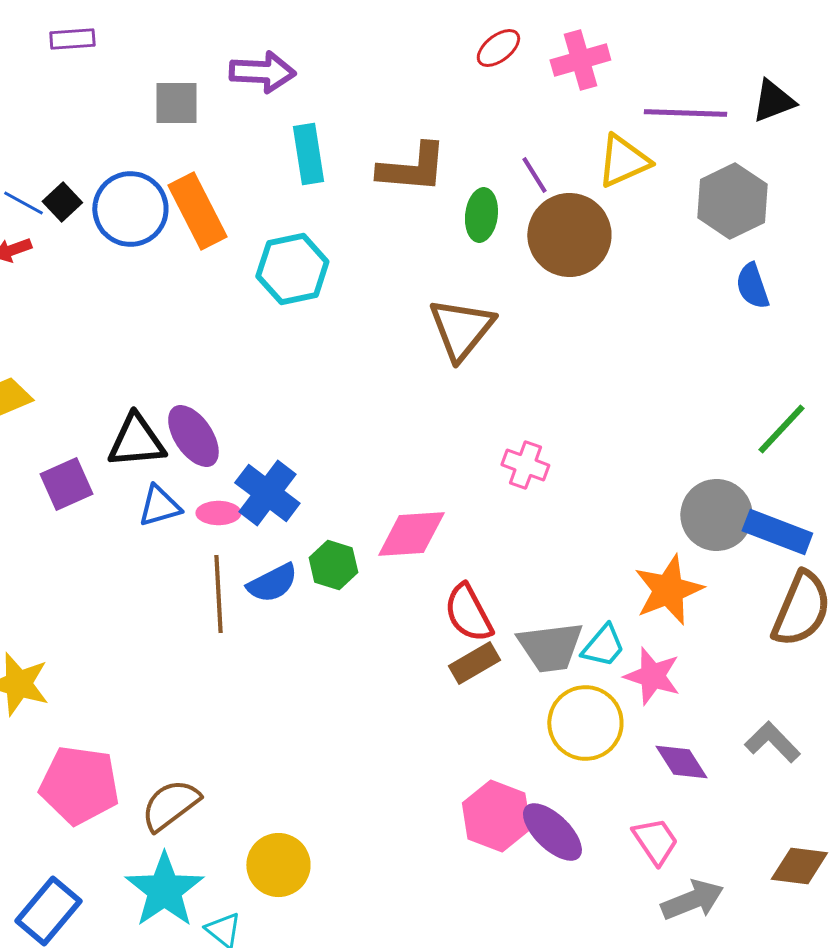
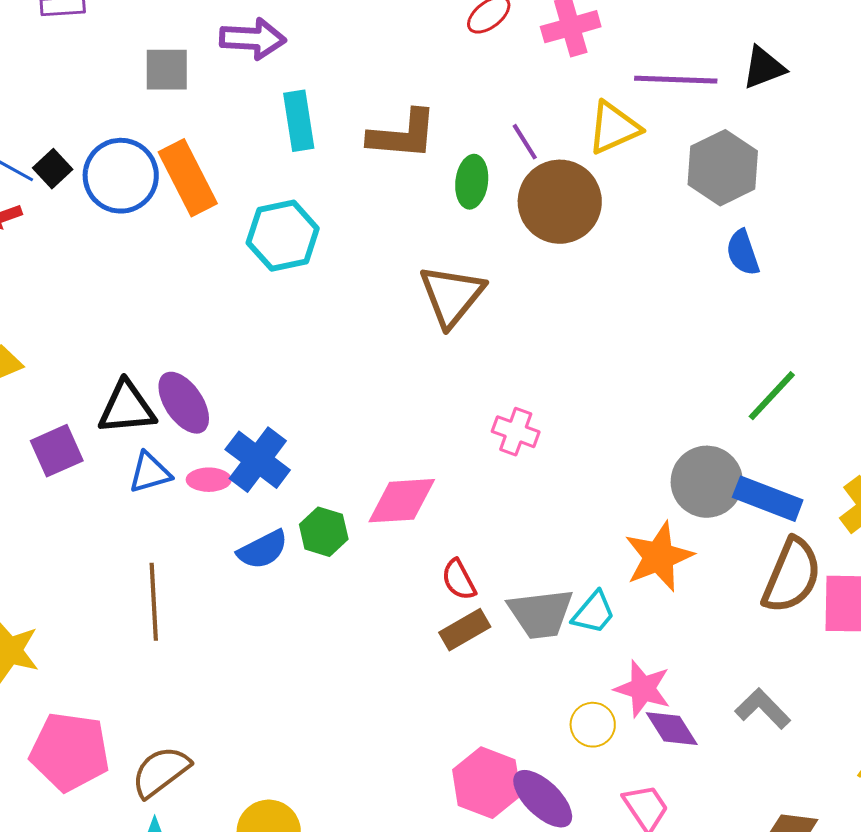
brown line: (218, 594) -> (154, 602), moved
red semicircle: (468, 613) -> (459, 580), size x0.7
pink star: (652, 676) -> (643, 689), moved
yellow circle: (585, 723) -> (593, 725), moved, size x0.6

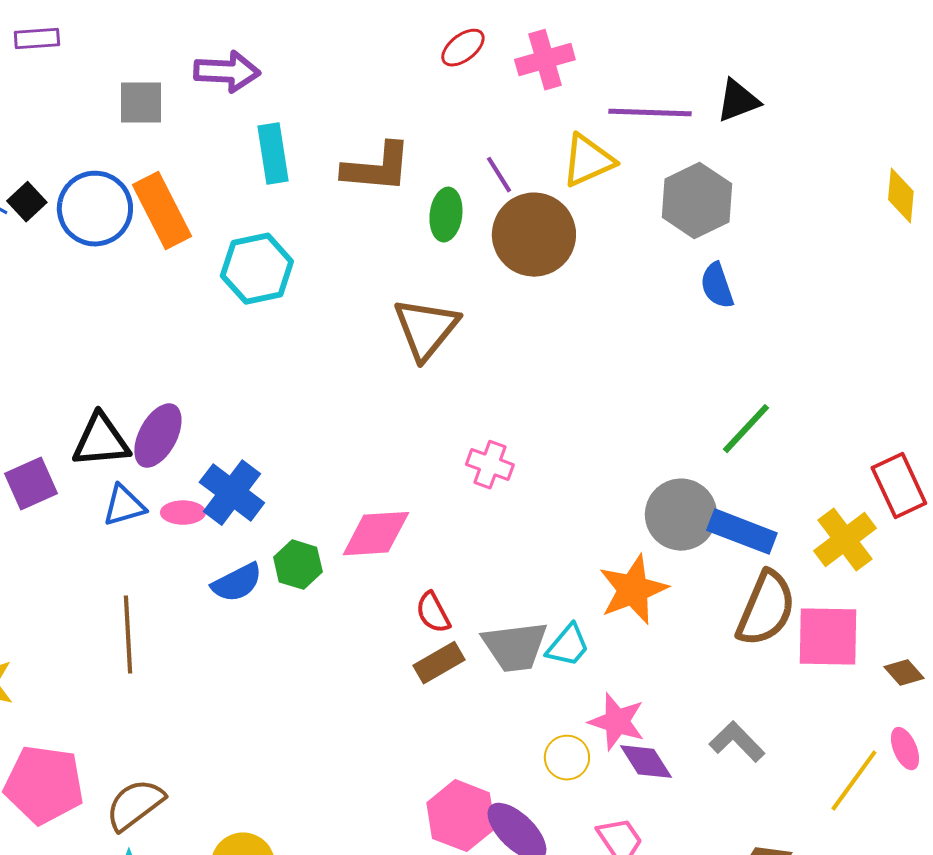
purple ellipse: (184, 403) -> (158, 436), turned 62

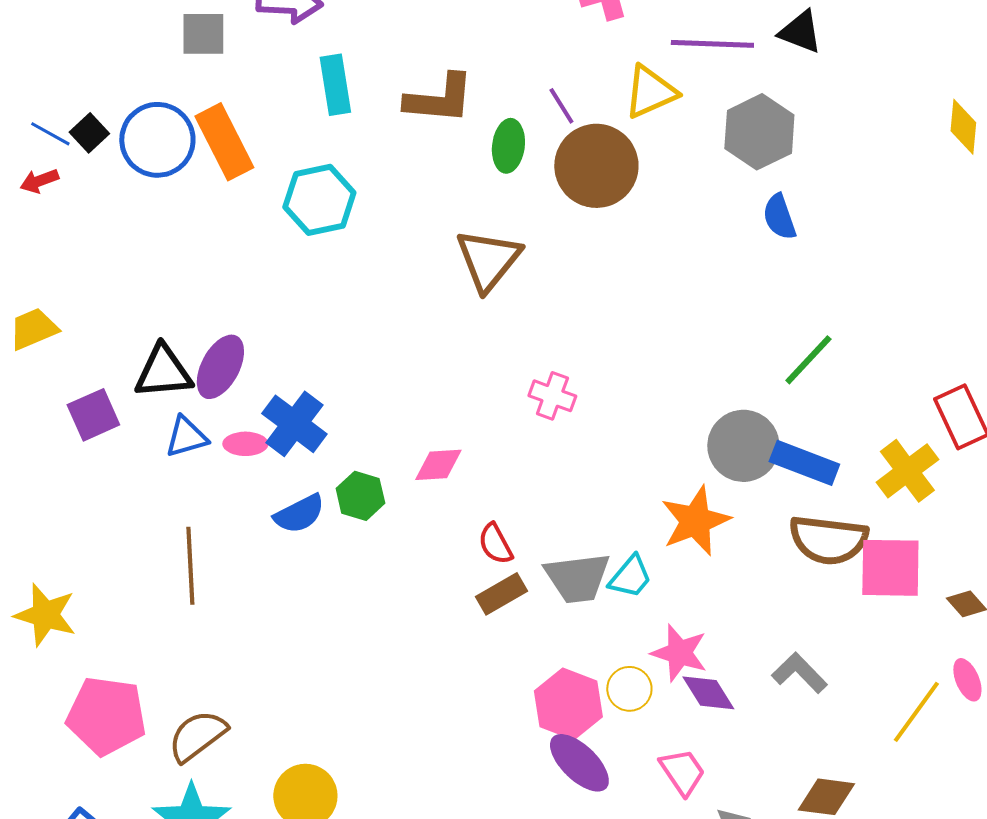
black triangle: (738, 101) -> (800, 32), turned 42
pink diamond: (376, 534) -> (438, 465), size x0.7
brown semicircle: (766, 609) -> (828, 540), turned 74
pink hexagon: (461, 816) -> (568, 704), moved

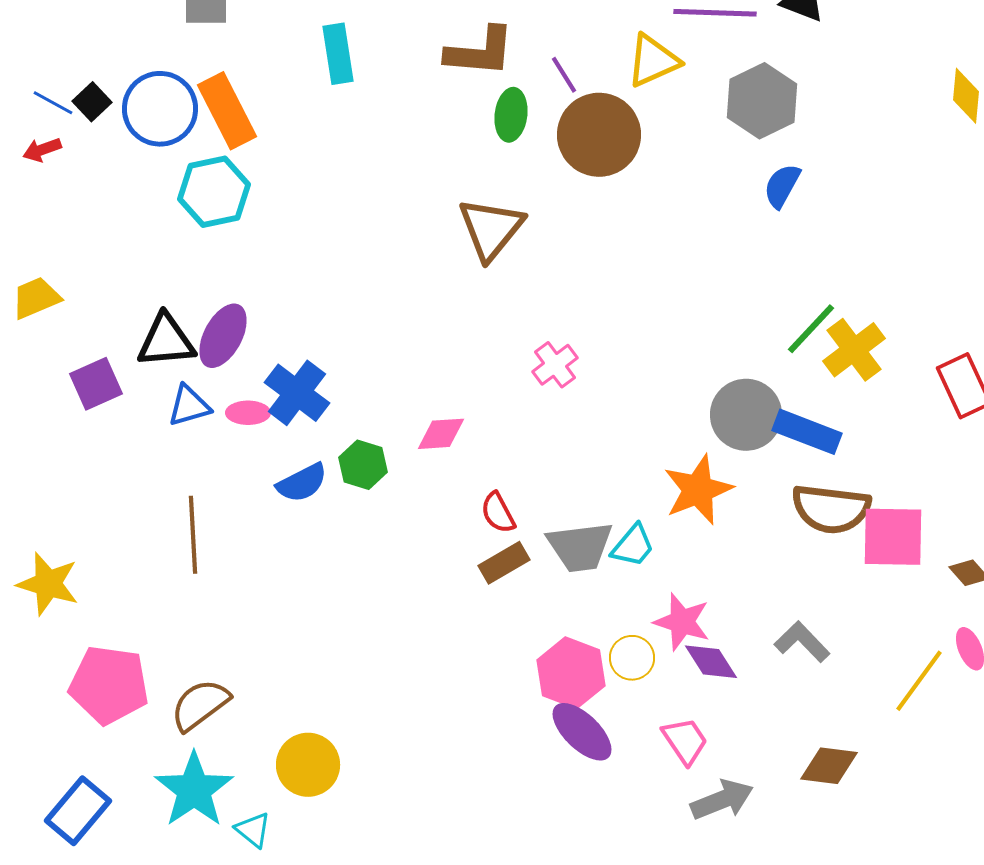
brown L-shape: (439, 99) -> (480, 52), moved
cyan hexagon: (319, 200) -> (214, 192), moved
blue semicircle: (779, 217) -> (782, 186), turned 48
pink cross: (552, 396) -> (555, 365), turned 33
yellow cross: (907, 471) -> (854, 350), moved

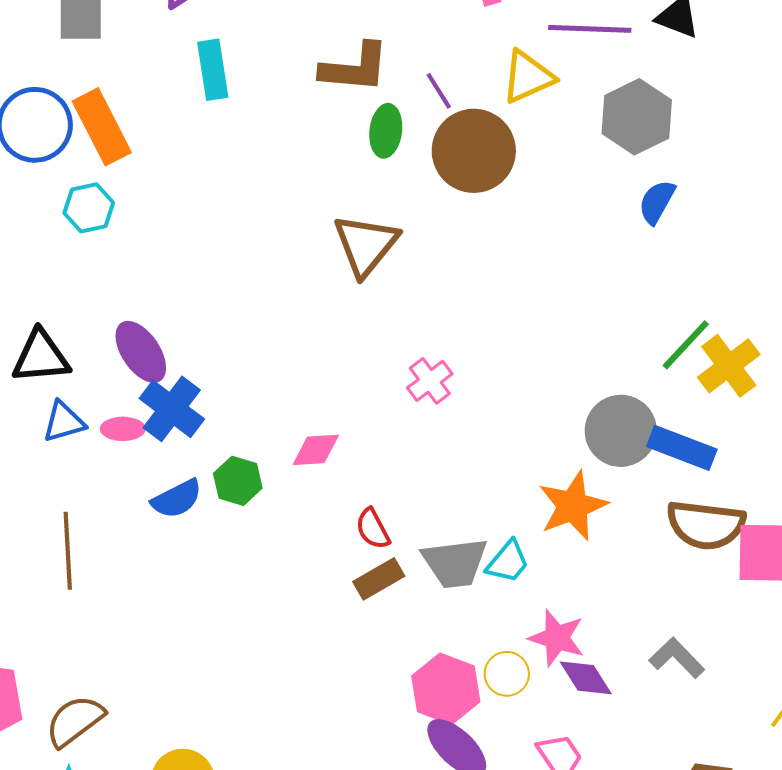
cyan hexagon: (214, 192) -> (89, 208), size x0.7
purple ellipse: (223, 336) -> (141, 352), moved, turned -62

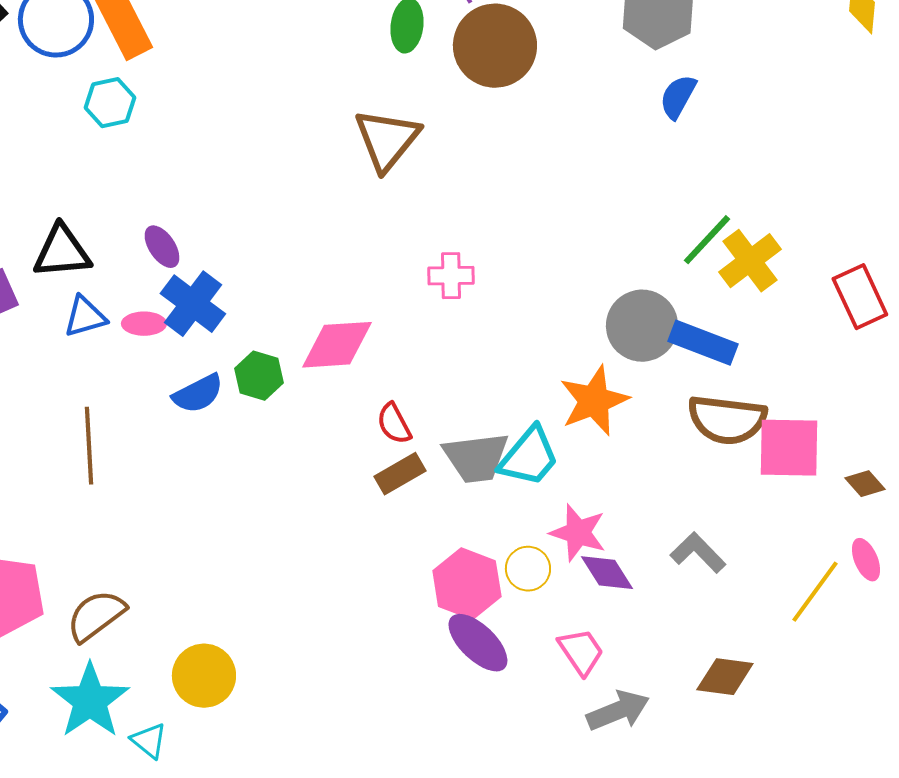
purple ellipse: (141, 352) -> (162, 247), size x0.7
pink cross: (430, 381) -> (451, 276), turned 36
pink diamond: (316, 450) -> (337, 345), size x1.5
cyan trapezoid: (508, 562) -> (529, 457), size x1.4

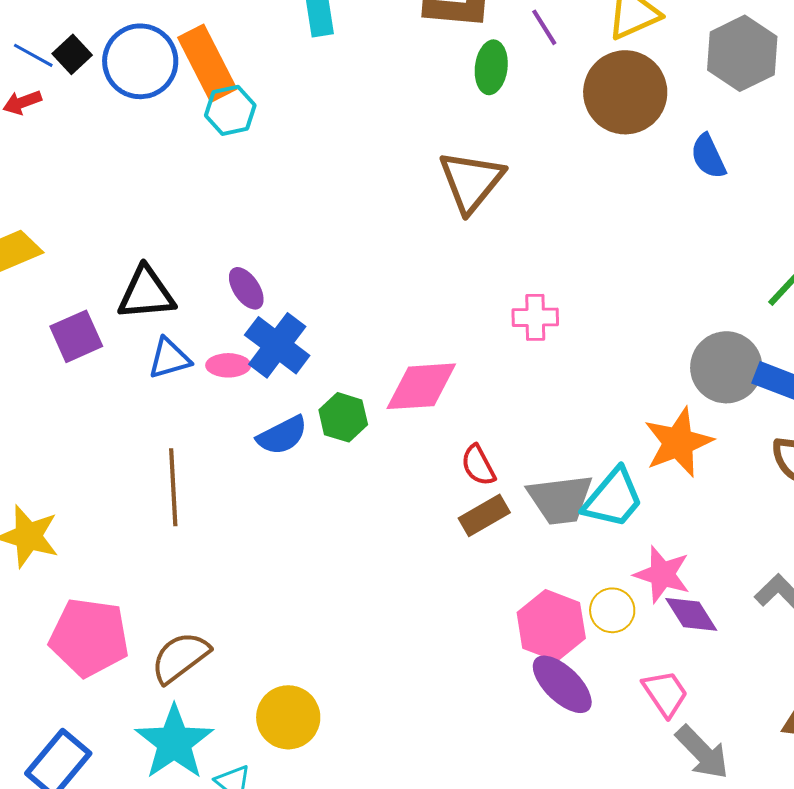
brown circle: (495, 46) -> (625, 92), moved
blue semicircle: (678, 97) -> (708, 156), moved, turned -54
cyan hexagon: (110, 103) -> (230, 110), moved
gray arrow: (618, 711) -> (702, 752), turned 68

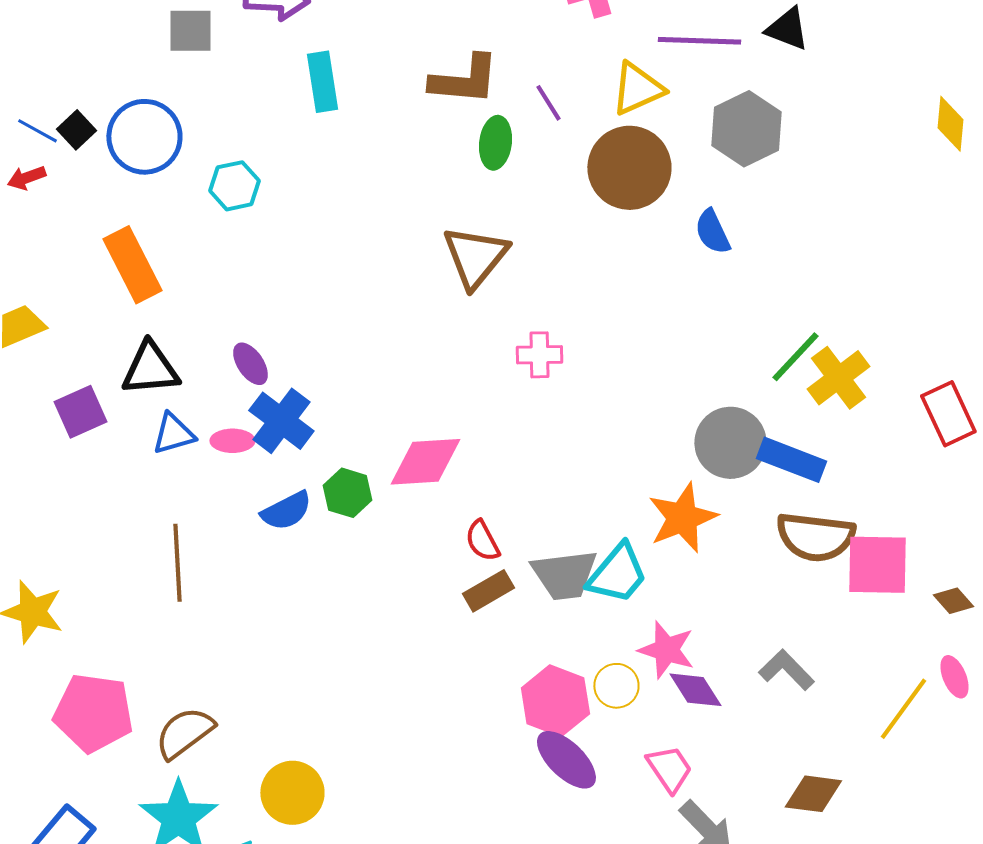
orange rectangle: (207, 63) -> (132, 265), moved
pink cross: (535, 317) -> (539, 355), moved

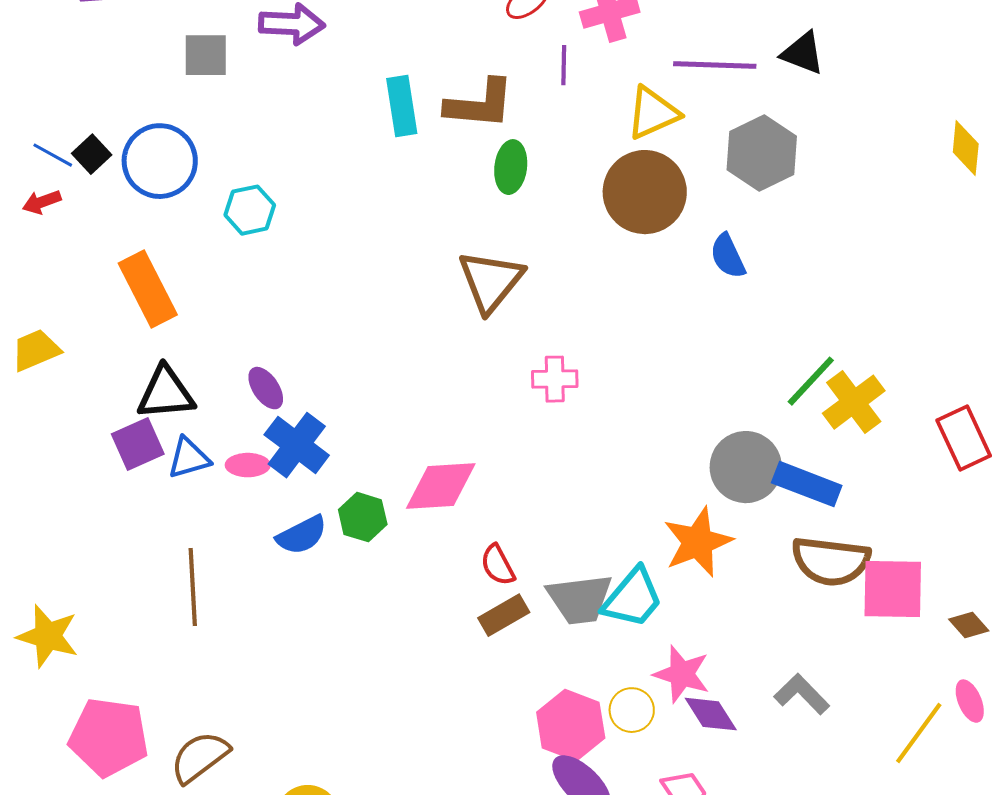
cyan rectangle: (322, 82) -> (402, 106), moved
purple line: (548, 103) -> (564, 65), moved, turned 33
purple square: (80, 412) -> (138, 444), moved

